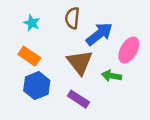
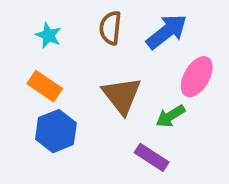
blue arrow: (99, 34) -> (167, 32), moved
green arrow: (112, 76) -> (170, 116), turned -42
purple rectangle: (78, 99) -> (152, 157), moved

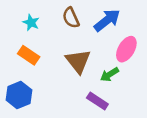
brown semicircle: (110, 28) -> (71, 18), turned -30
blue hexagon: (56, 131) -> (19, 95), moved

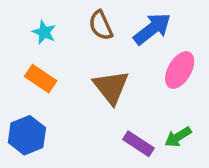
green arrow: (109, 74) -> (178, 137), moved

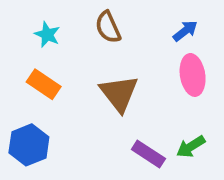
blue arrow: (152, 29) -> (185, 31), moved, size x0.6
pink ellipse: (180, 70) -> (193, 75), turned -39

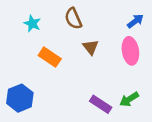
blue arrow: (185, 31) -> (135, 21), moved
orange rectangle: (44, 84) -> (50, 57), moved
brown triangle: (119, 93) -> (91, 47), moved, size x0.6

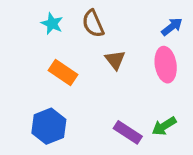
cyan star: (32, 24) -> (52, 24), moved
blue hexagon: (20, 98) -> (49, 126), moved

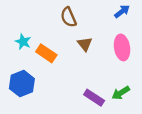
cyan star: (52, 24) -> (23, 42), moved
blue arrow: (172, 27) -> (122, 11), moved
blue hexagon: (49, 126) -> (22, 84), moved

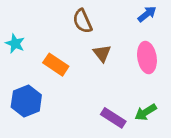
cyan star: (23, 42) -> (15, 44), moved

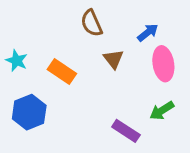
blue arrow: (147, 14) -> (148, 33), moved
cyan star: (15, 44) -> (17, 61), moved
green arrow: (146, 112) -> (162, 111), moved

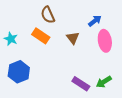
brown semicircle: (92, 23) -> (48, 15), moved
orange rectangle: (62, 72) -> (41, 36), moved
green arrow: (162, 111) -> (104, 82), moved

